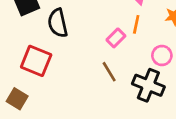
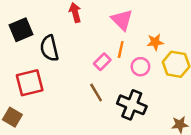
pink circle: (162, 55) -> (140, 67), moved
red square: (36, 61) -> (30, 83), turned -36

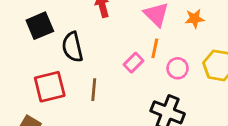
orange star: (155, 42) -> (195, 19), moved
brown line: (96, 93) -> (94, 90), moved, turned 36

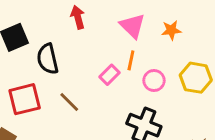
brown line: (94, 90) -> (69, 102), turned -50

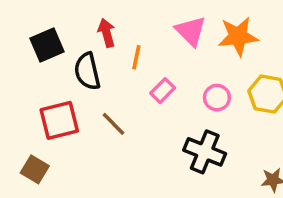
red arrow: (78, 17) -> (107, 33), moved
orange star: (171, 30) -> (238, 36), size x1.6
orange line: (131, 60) -> (136, 57), moved

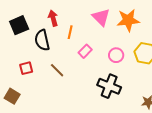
red square: (59, 120) -> (26, 68), size x0.6

